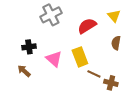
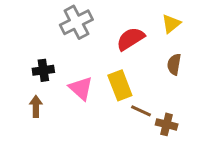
yellow triangle: (114, 16) -> (171, 24), turned 32
brown arrow: (24, 71) -> (36, 106), turned 48

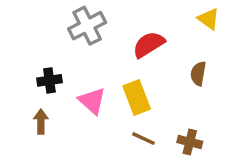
yellow triangle: (171, 24) -> (209, 19), moved, turned -45
brown line: (141, 111) -> (144, 139), moved

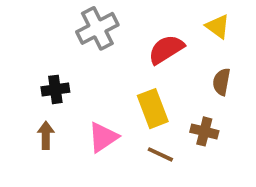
yellow triangle: (209, 19) -> (218, 26), moved
pink triangle: (92, 101) -> (103, 137), moved, turned 44
brown cross: (190, 142) -> (204, 131), moved

